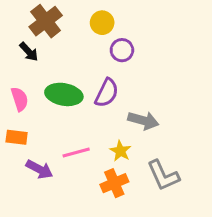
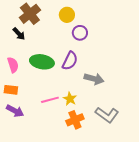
yellow star: (120, 151) -> (70, 99), moved
purple arrow: (39, 169) -> (15, 111), moved
gray L-shape: (163, 175) -> (107, 115), turned -30

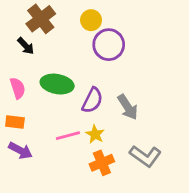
purple circle: (80, 33) -> (109, 45), size x1.5
purple semicircle: (70, 61) -> (92, 100), moved
gray arrow: (94, 79) -> (128, 107), turned 42

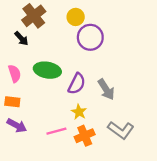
pink line: (68, 136) -> (56, 131), moved

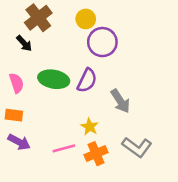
purple semicircle: (77, 84) -> (87, 81), moved

